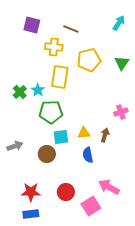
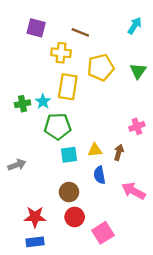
green cross: (20, 92) -> (23, 104), turned 32
brown circle: (47, 154) -> (69, 192), moved
pink arrow: (109, 187) -> (133, 191), moved

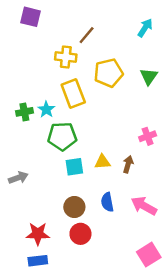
purple square: (36, 28) -> (30, 17), moved
brown line: (80, 32) -> (87, 35), turned -72
yellow rectangle: (68, 87) -> (73, 94), turned -30
blue semicircle: (100, 175) -> (107, 202), moved
pink square: (103, 233) -> (149, 255), moved

